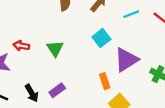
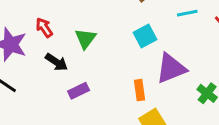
red arrow: (21, 46) -> (44, 28), turned 35
black arrow: (32, 93) -> (56, 62), moved, turned -36

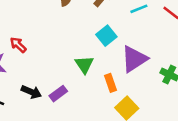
green triangle: (85, 39) -> (84, 64), moved
black arrow: (56, 62) -> (31, 92), moved

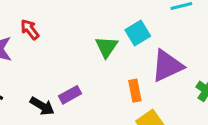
green triangle: (84, 64) -> (106, 47), moved
black arrow: (31, 92) -> (42, 106), moved

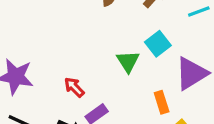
red arrow: (30, 29) -> (74, 87), moved

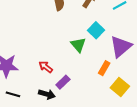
orange rectangle: (162, 102) -> (104, 68), turned 56

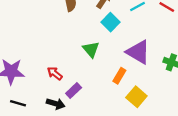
cyan square: (96, 30) -> (110, 22), moved
purple triangle: (121, 47) -> (138, 52), turned -50

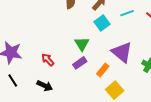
purple rectangle: (74, 91) -> (80, 63), moved
black line: (18, 103) -> (13, 81), turned 32

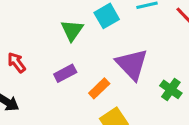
green triangle: (82, 44) -> (72, 30), moved

